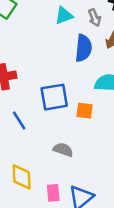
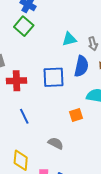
blue square: (54, 97) -> (53, 77), moved
orange square: (85, 111) -> (76, 115), turned -32

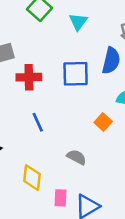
cyan triangle: (69, 39) -> (78, 22), moved, turned -42
orange square: (76, 115) -> (103, 122), turned -32

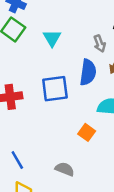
blue line: (38, 122) -> (17, 160), moved

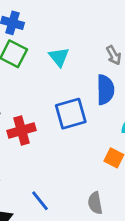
gray semicircle: (65, 169) -> (95, 203), turned -114

